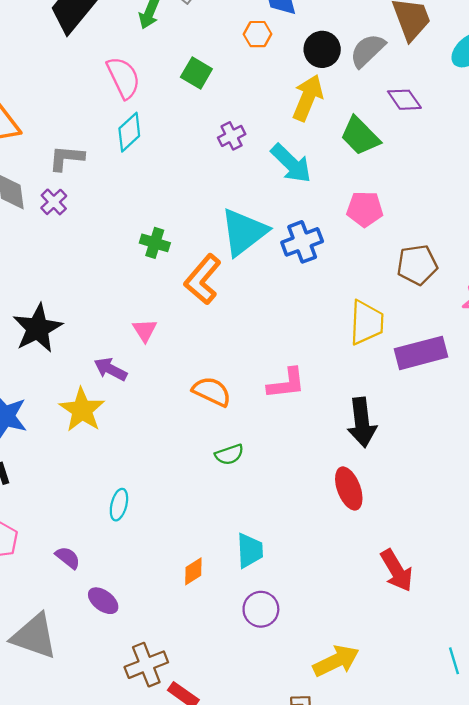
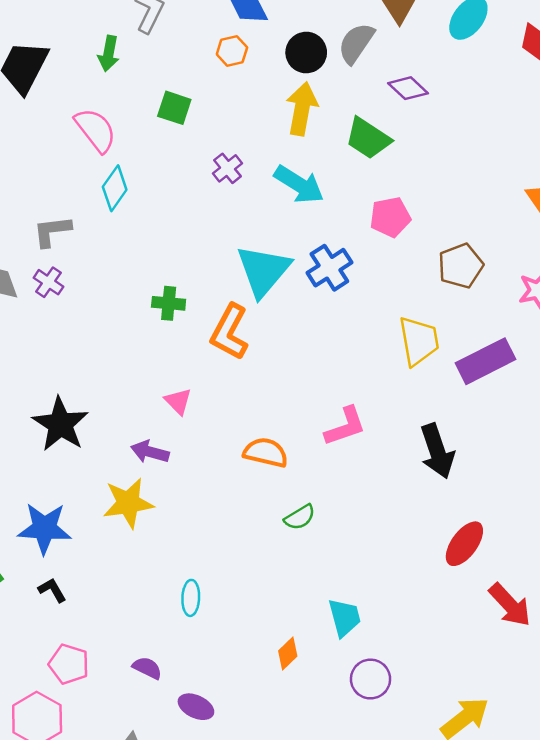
yellow star: (82, 410) -> (128, 503), turned -30
red ellipse: (349, 488) -> (464, 544), moved, turned 69

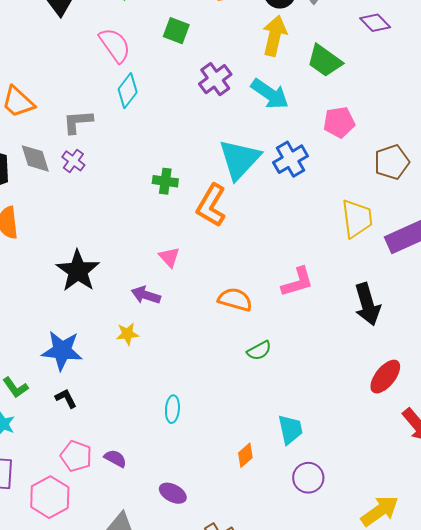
purple diamond: (408, 88) -> (375, 23), moved
purple cross: (227, 168) -> (215, 79), size x1.4
yellow star: (128, 503) -> (127, 334), size x0.6
purple semicircle: (147, 668) -> (115, 458), moved

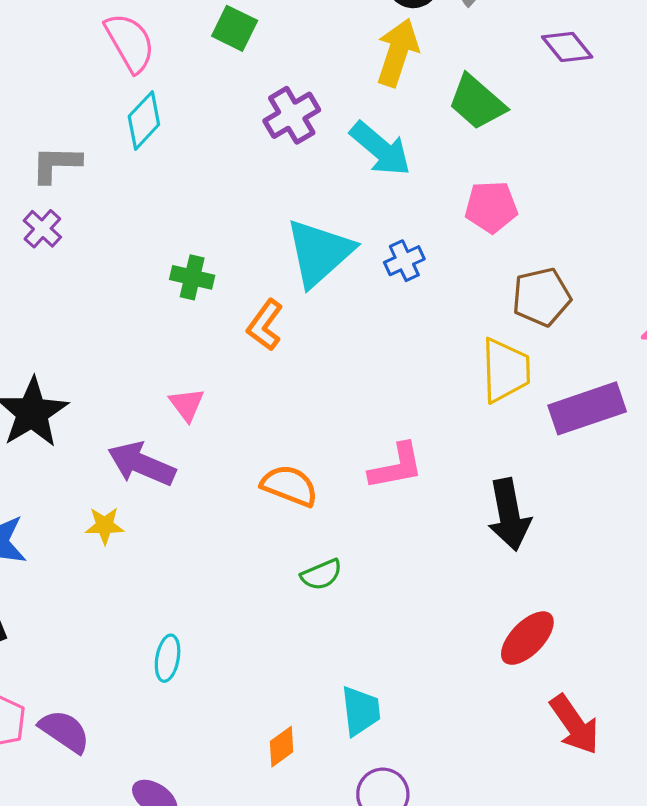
blue cross: (290, 159) -> (404, 261), size x0.7
brown pentagon: (392, 162) -> (541, 297), moved
orange L-shape: (211, 205) -> (265, 325), size x0.7
purple arrow: (146, 295) -> (142, 464), size x1.4
purple semicircle: (115, 458) -> (65, 731), size x1.4

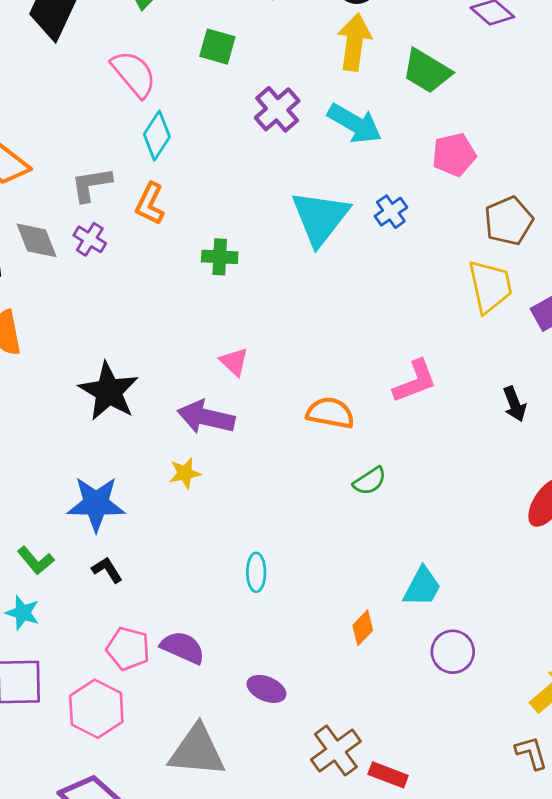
orange L-shape: (265, 325) -> (150, 204), moved
black arrow: (509, 515) -> (515, 404), size x0.6
cyan trapezoid: (361, 711) -> (422, 587), turned 45

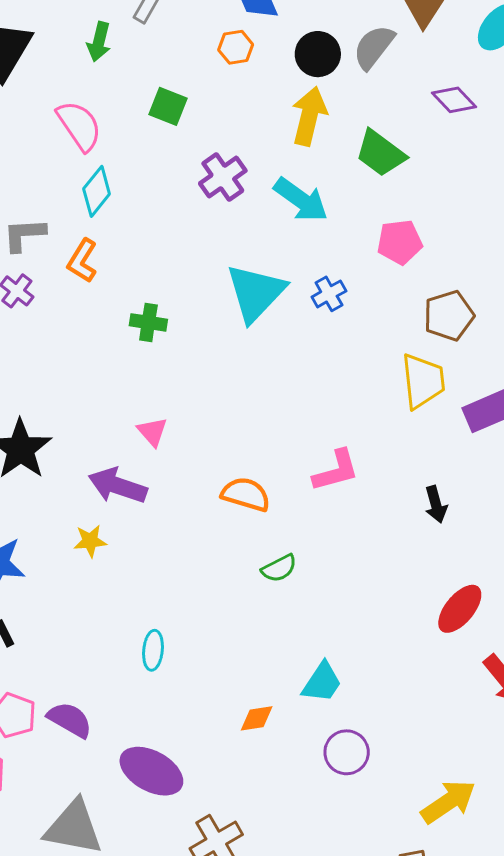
orange diamond: (363, 628) -> (257, 718), turned 32
purple ellipse: (266, 689) -> (151, 771), size x1.6

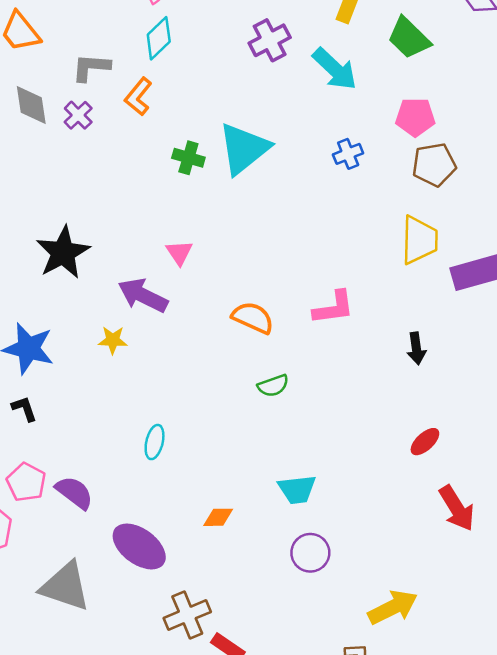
cyan triangle: (256, 293) -> (244, 149), moved
brown pentagon: (449, 316) -> (434, 165), moved
red ellipse: (460, 609) -> (425, 442), size x0.7
cyan trapezoid: (322, 682) -> (297, 489), turned 42
orange diamond: (257, 718) -> (218, 517), moved

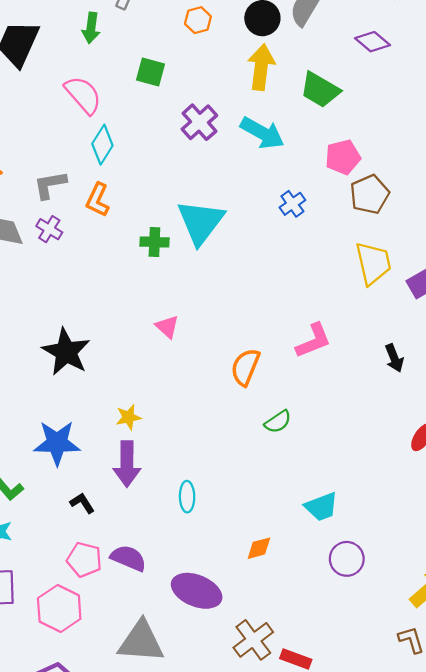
purple arrow: (143, 295) -> (127, 464), moved, turned -102
orange semicircle: (253, 318) -> (245, 367), turned -78
black L-shape: (24, 409) -> (82, 503), moved

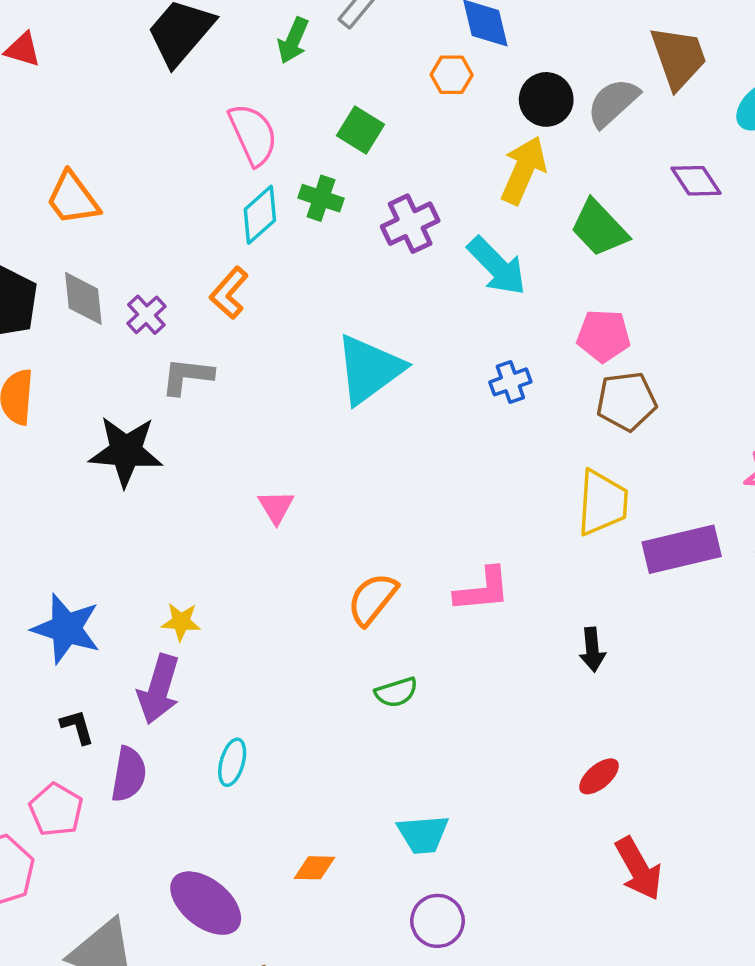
gray L-shape: (50, 185) -> (187, 376), moved
green cross: (154, 242) -> (321, 198), moved
black star: (66, 352) -> (126, 451), moved, turned 30
purple semicircle: (128, 558) -> (129, 774), moved, turned 60

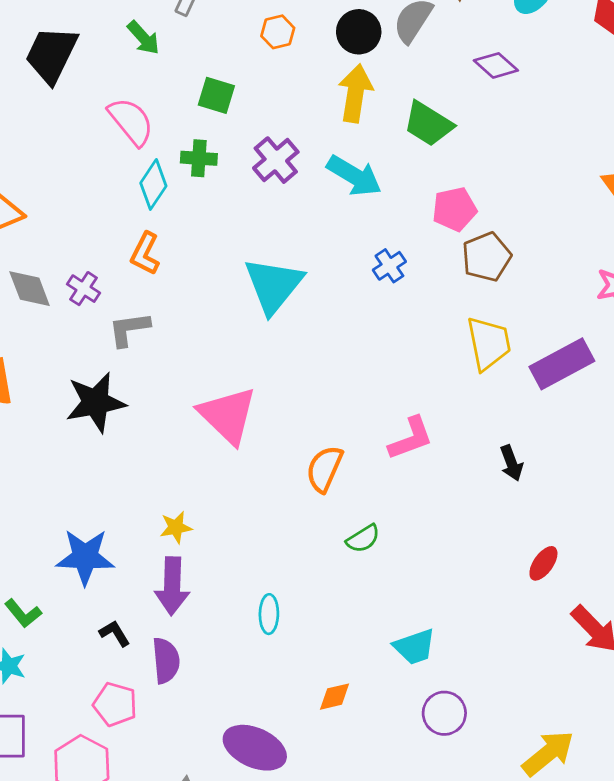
green arrow: (293, 40) -> (143, 38), turned -51
pink triangle: (276, 507) -> (228, 415), size x2.0
cyan ellipse: (232, 762) -> (269, 614), moved

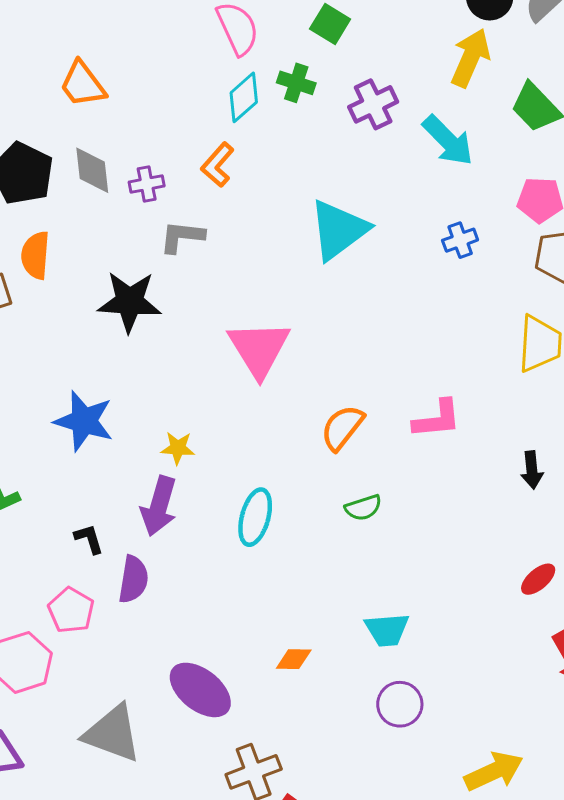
purple cross: (84, 289) -> (147, 184), turned 32
blue star: (85, 557) -> (84, 421), moved
cyan ellipse: (269, 614) -> (255, 517), moved, size x1.4

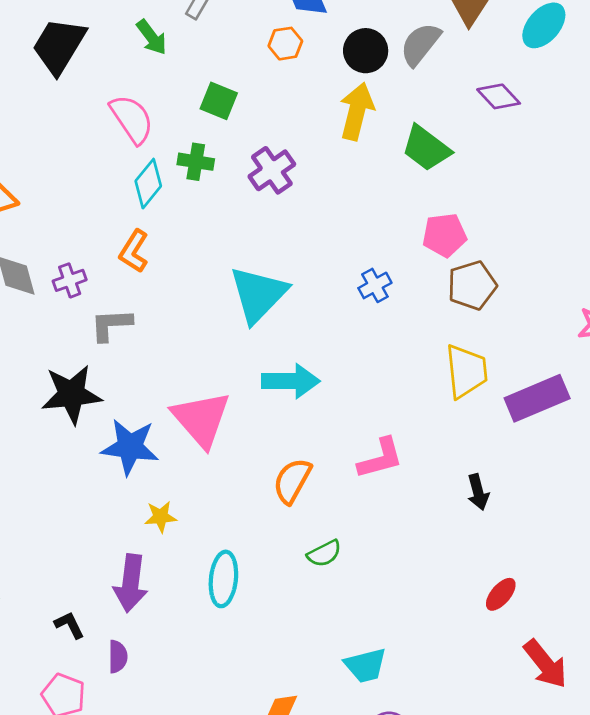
cyan arrow: (448, 141) -> (291, 381), moved, turned -36
blue star: (84, 421) -> (130, 447), moved
yellow star: (178, 448) -> (161, 517), moved
purple semicircle: (133, 579) -> (118, 657), size x0.7

